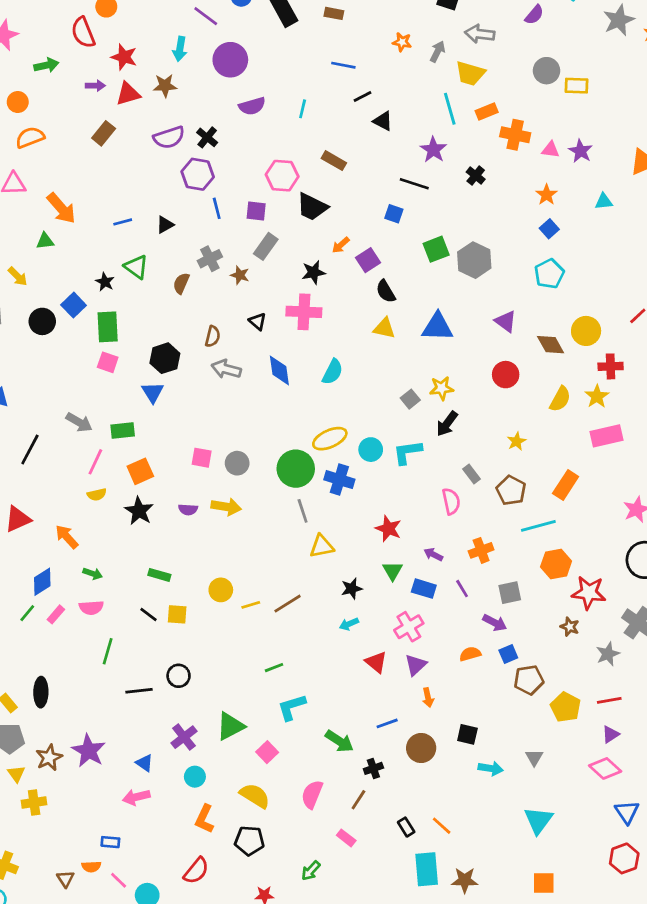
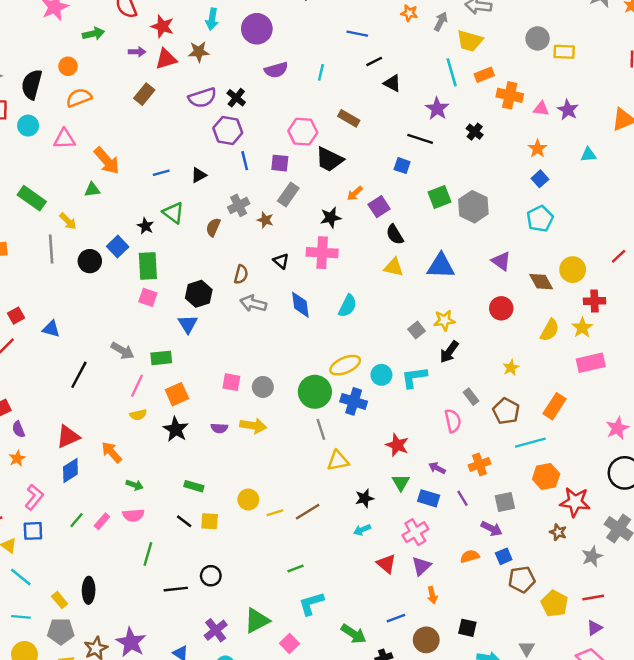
blue diamond: (42, 582) -> (70, 470), moved

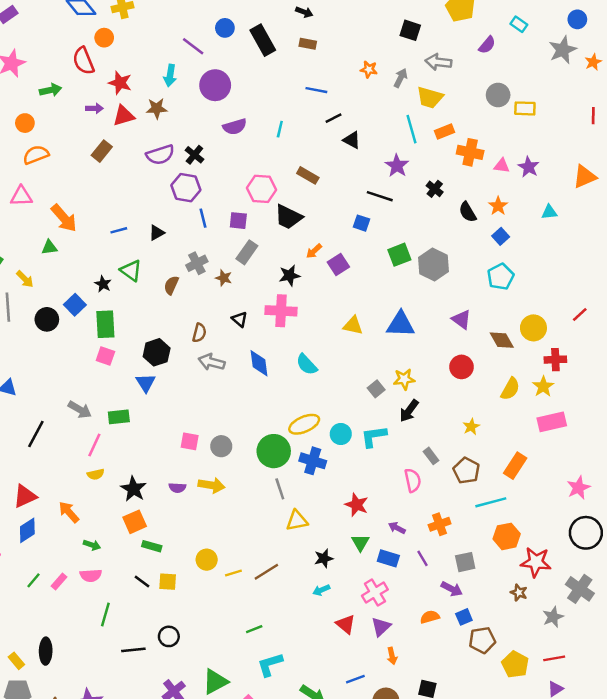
black semicircle: (395, 234) -> (468, 212), moved
cyan semicircle: (348, 306) -> (307, 364), turned 110
orange square: (177, 394) -> (135, 522), moved

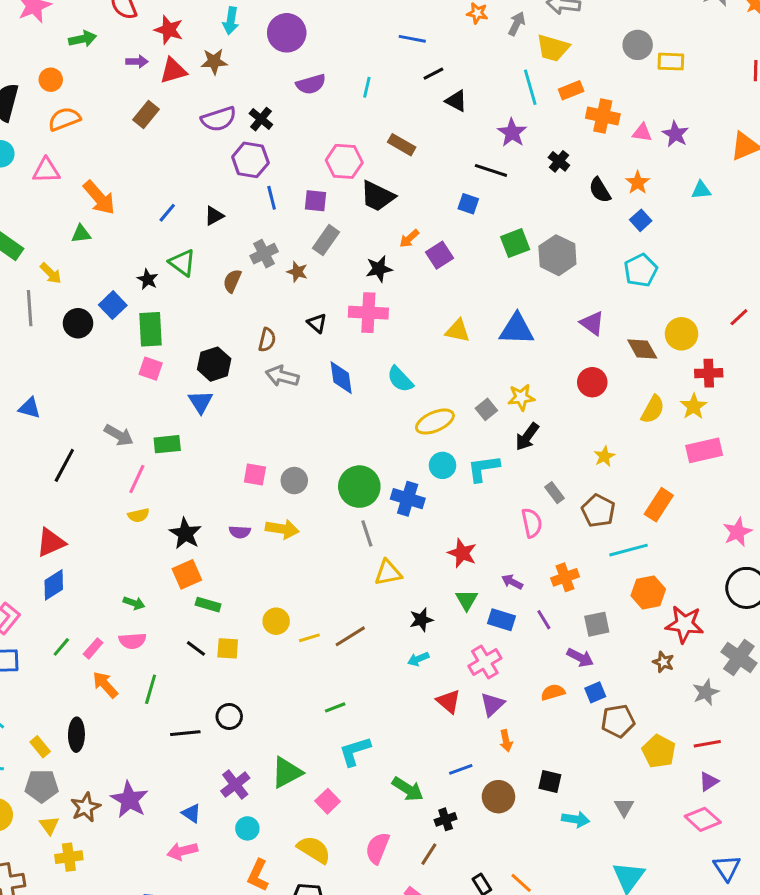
blue line: (119, 230) -> (167, 213), turned -35
yellow ellipse: (304, 424) -> (435, 422), moved
orange arrow: (69, 512) -> (105, 685), moved

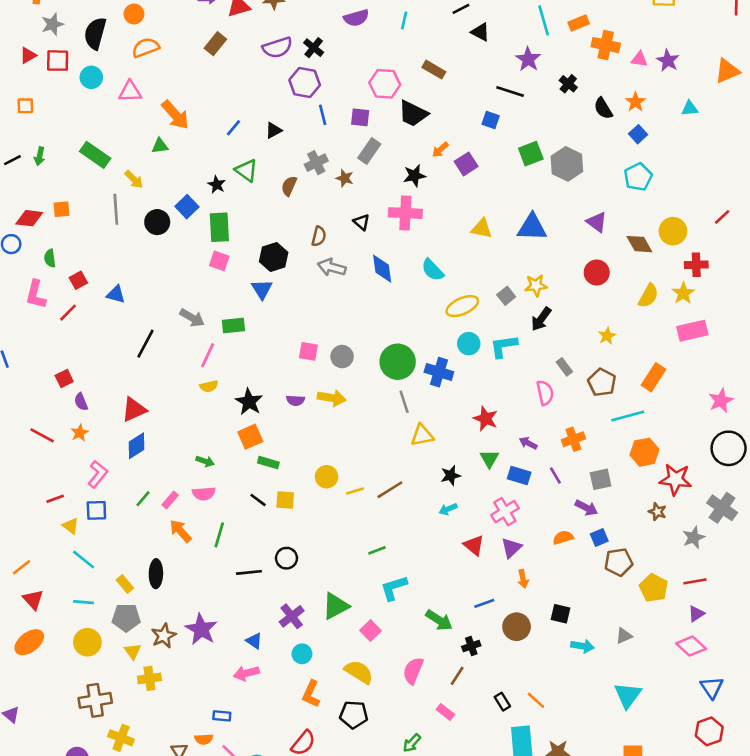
gray triangle: (624, 807) -> (624, 636), turned 36

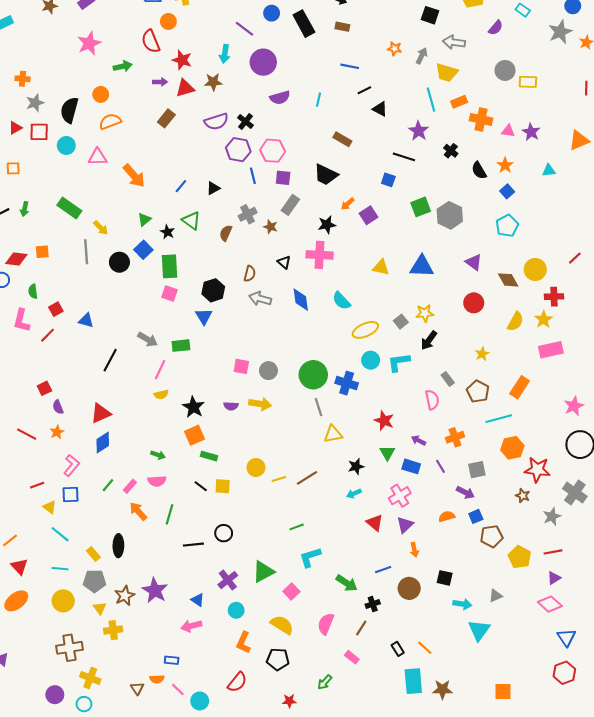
pink hexagon: (385, 84) -> (273, 151), moved
green triangle: (160, 146) -> (144, 219), moved, turned -32
cyan triangle: (628, 695) -> (479, 630), moved

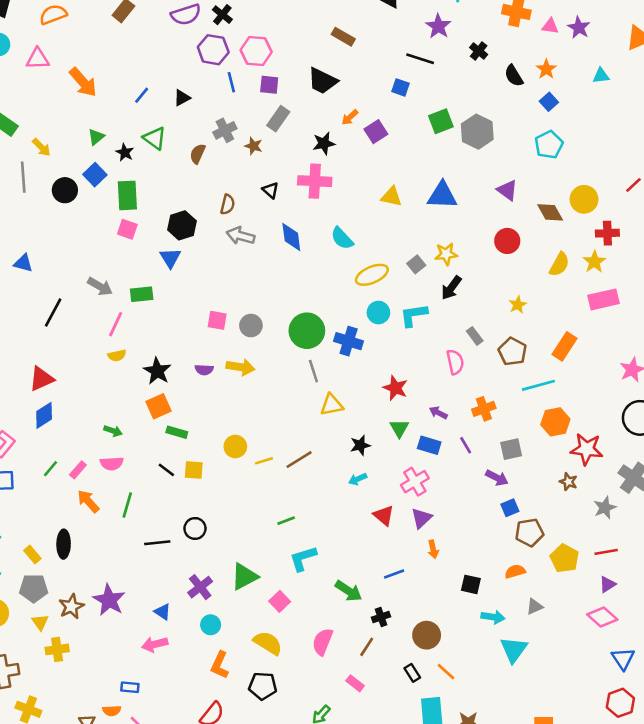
orange semicircle: (447, 516) -> (515, 571), moved
brown circle: (409, 588) -> (427, 635), moved

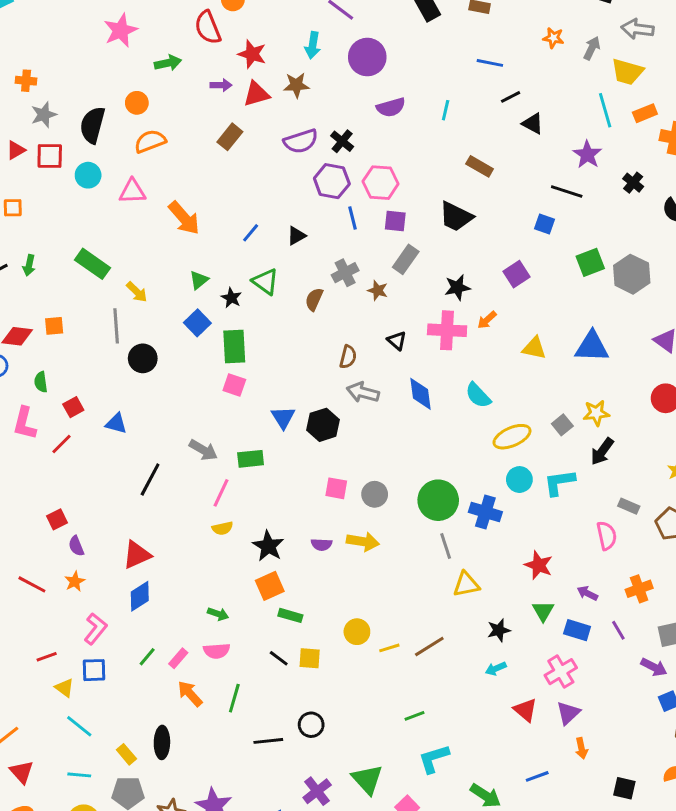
orange arrow: (350, 117) -> (487, 320), moved
black circle: (65, 190) -> (143, 358), moved
black hexagon: (182, 225) -> (323, 425), moved
gray rectangle: (475, 336) -> (629, 506), turned -30
green triangle: (244, 577) -> (367, 779), turned -44

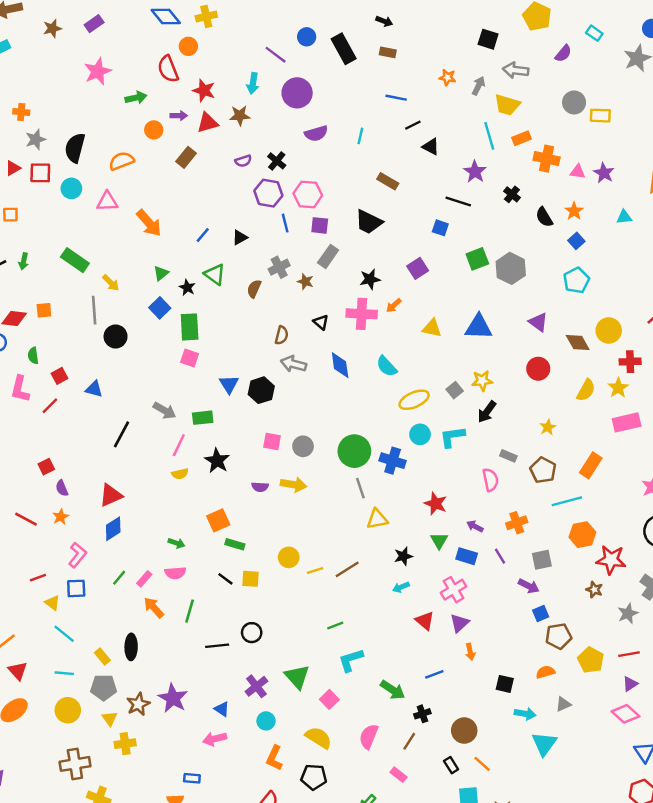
orange circle: (137, 103) -> (154, 130), moved
purple semicircle: (301, 141) -> (243, 161), size x0.6
black star: (268, 546) -> (217, 461), moved

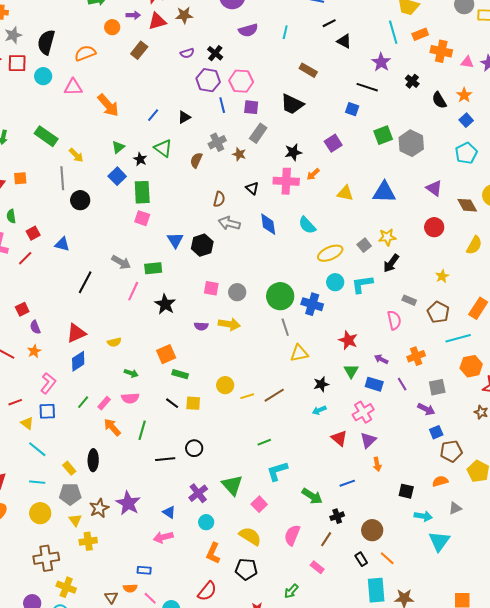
yellow semicircle: (180, 474) -> (114, 342), moved

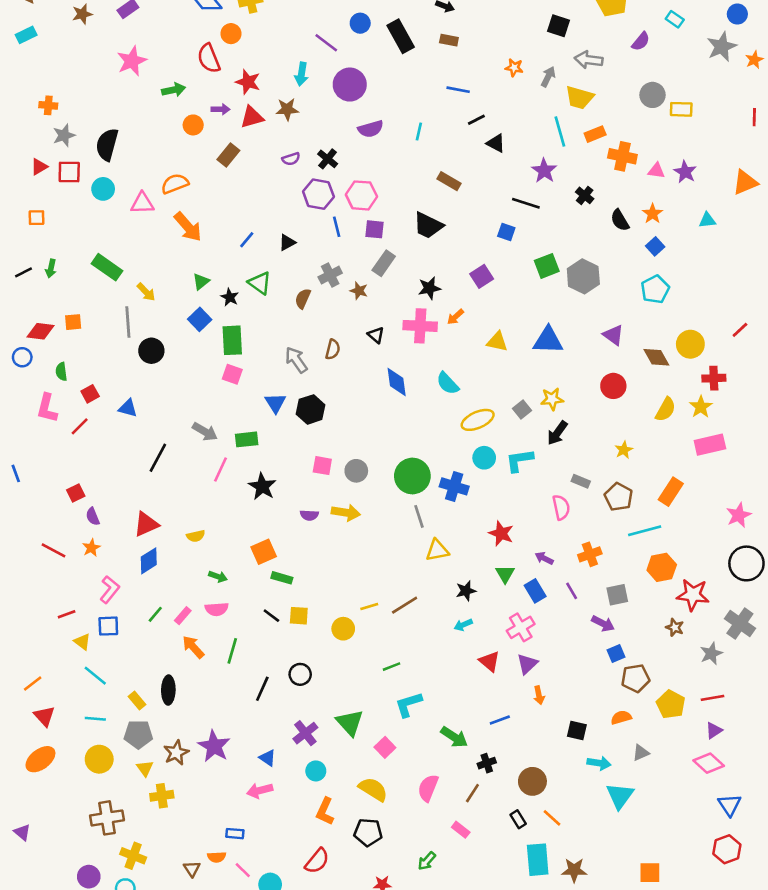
orange semicircle: (85, 53) -> (175, 184), moved
gray arrow: (229, 223) -> (296, 360), moved, turned 40
blue rectangle: (374, 384) -> (535, 591), turned 42
yellow circle: (225, 385) -> (343, 629), moved
black line: (165, 459) -> (262, 689), turned -60

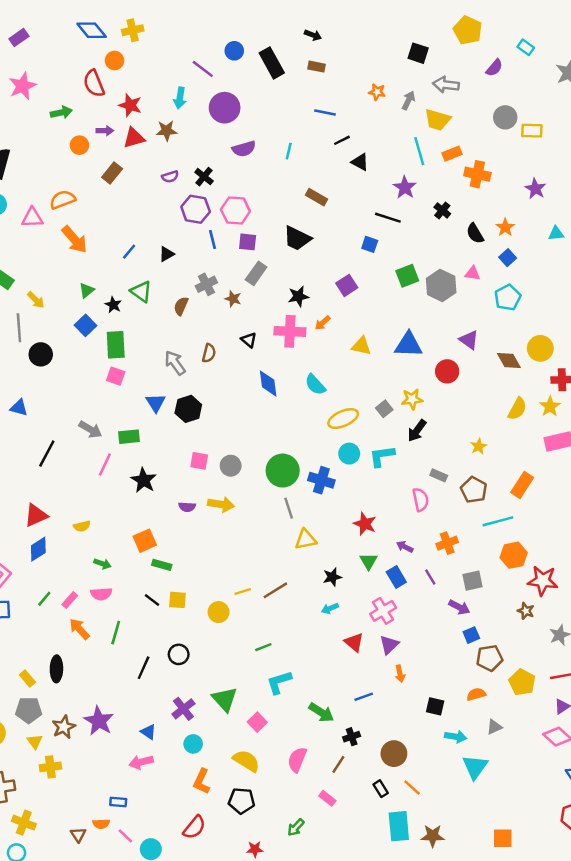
pink triangle: (656, 171) -> (473, 273), moved
red circle: (613, 386) -> (447, 371), moved

